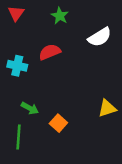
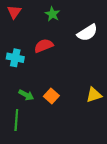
orange square: (58, 123) -> (51, 96), moved

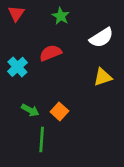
cyan cross: (15, 58) -> (17, 67), turned 35
yellow triangle: (94, 95) -> (103, 77), moved
green line: (16, 120) -> (42, 139), moved

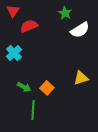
green star: (61, 16) -> (65, 13), moved
red semicircle: (51, 53) -> (29, 26), moved
yellow triangle: (103, 77) -> (81, 78), moved

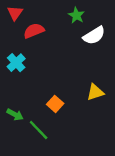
green arrow: (24, 87) -> (15, 115), moved
green line: (33, 110) -> (39, 130), turned -48

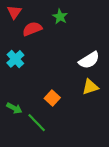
green star: (76, 15) -> (60, 17), moved
white semicircle: (94, 35) -> (89, 60), moved

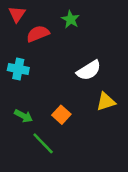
cyan cross: (15, 59) -> (18, 69), turned -36
white semicircle: (89, 60) -> (89, 70), moved
green arrow: (14, 108) -> (23, 116), moved

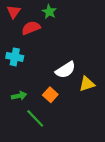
green star: (71, 19) -> (49, 12), moved
white semicircle: (89, 70) -> (65, 70), moved
green arrow: (23, 116) -> (19, 96), turned -40

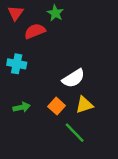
yellow triangle: (87, 84) -> (84, 105), moved
green line: (35, 118) -> (75, 133), moved

